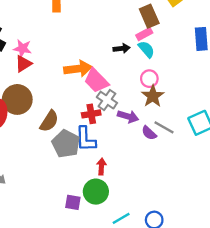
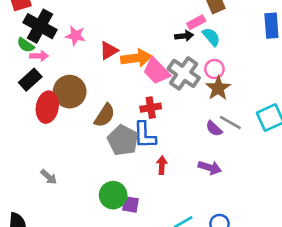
pink rectangle: (144, 34) -> (196, 22), moved
red triangle: (23, 64) -> (109, 51), moved
gray cross: (107, 100) -> (184, 73), moved, size x1.4
purple arrow: (128, 116) -> (210, 168), moved
green circle: (96, 192) -> (113, 195), moved

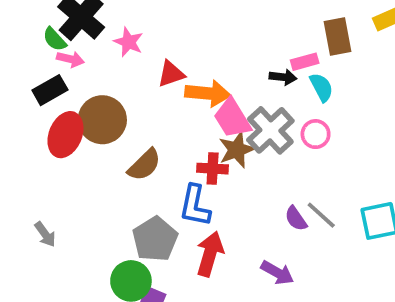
brown star: (218, 88) -> (237, 150), moved
gray pentagon: (123, 140) -> (155, 239), moved
red arrow: (162, 165) -> (210, 254), size x1.6

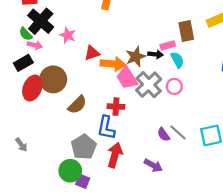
brown star: (237, 150) -> (136, 57), moved

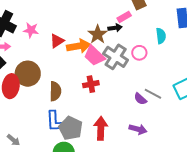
cyan semicircle: (177, 60) -> (161, 36), moved, turned 35
brown semicircle: (77, 105) -> (55, 91), turned -30
blue L-shape: (106, 128) -> (55, 121), moved

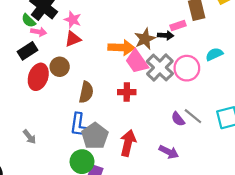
cyan semicircle: (161, 36) -> (214, 54), turned -119
red triangle: (57, 41) -> (73, 39), moved
pink circle: (139, 53) -> (187, 68), size x1.5
brown circle: (28, 74) -> (60, 67), size x0.7

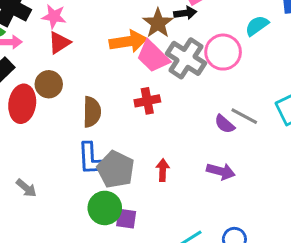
red arrow: (128, 143) -> (163, 170), size x0.6

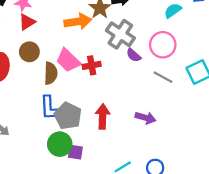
pink circle: (223, 52) -> (163, 45), moved
pink trapezoid: (153, 57) -> (68, 60), moved
brown circle: (49, 84) -> (29, 52), moved
purple semicircle: (225, 124) -> (134, 55), moved
red arrow: (163, 170) -> (103, 117), size x1.5

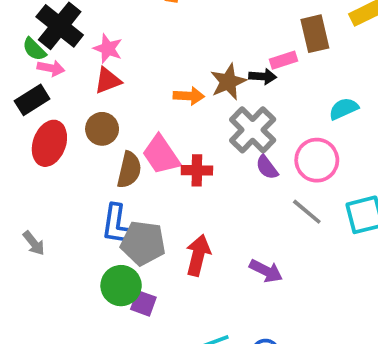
orange arrow: (78, 21) -> (189, 96), size x0.7
gray pentagon: (68, 116) -> (143, 243), turned -30

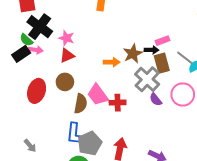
brown rectangle: (315, 34) -> (162, 63), moved
black rectangle: (32, 100) -> (21, 54), moved
gray line: (307, 212) -> (185, 58), moved
gray pentagon: (143, 243) -> (90, 143), turned -30

